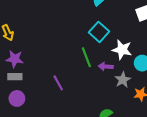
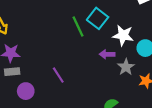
green line: (86, 57) -> (78, 26), moved
purple circle: (17, 98) -> (26, 91), moved

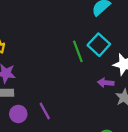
purple line: (58, 75) -> (45, 111), moved

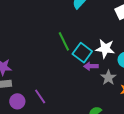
cyan square: (99, 45) -> (82, 53), moved

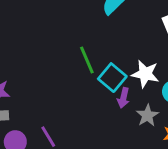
purple arrow: (91, 66) -> (123, 98), turned -80

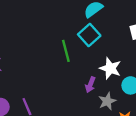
cyan square: (112, 78) -> (89, 35), moved

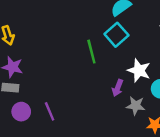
gray star: (107, 101) -> (136, 106), turned 30

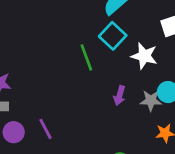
white star: (139, 70) -> (144, 56), moved
gray star: (136, 106) -> (151, 100), moved

